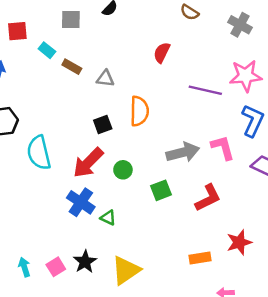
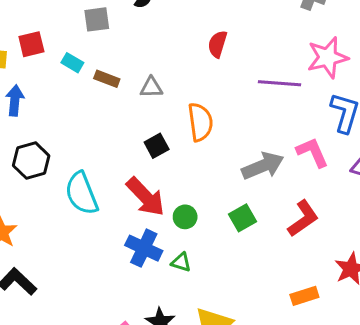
red arrow: (88, 163) -> (145, 197), turned -80
green circle: (123, 170) -> (185, 217), moved

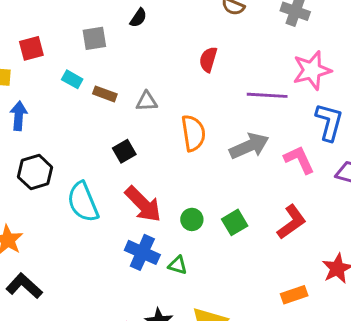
red square: (31, 44) -> (31, 48), moved
black square: (157, 146) -> (124, 151), moved
gray arrow: (263, 166) -> (249, 146), moved
green circle: (185, 217) -> (192, 219), moved

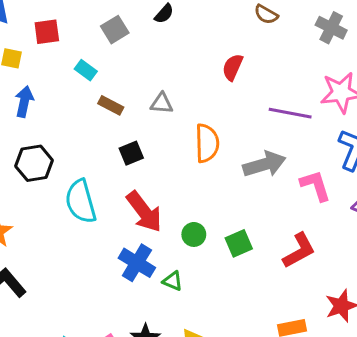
gray square: (94, 38) -> (115, 30), turned -30
brown rectangle: (105, 94) -> (111, 105), moved

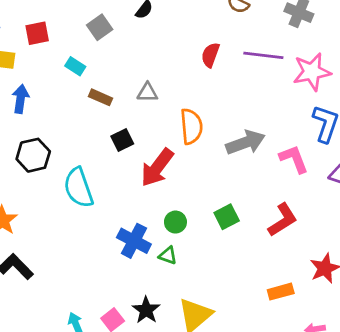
purple line: (290, 113) -> (263, 55), moved
red arrow: (144, 212) -> (157, 168), moved, turned 78
green circle: (194, 234) -> (175, 222), moved

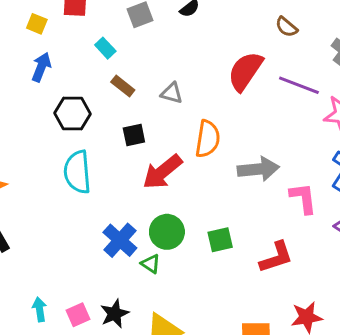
red semicircle: (210, 55) -> (245, 71), size x1.6
black hexagon: (33, 155) -> (73, 114), moved
green circle: (175, 222) -> (167, 232), size x1.5

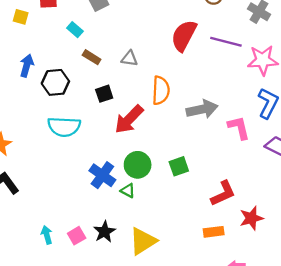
blue arrow: (41, 67) -> (27, 66), moved
cyan semicircle: (77, 172) -> (64, 127), turned -76
red L-shape: (276, 257) -> (223, 193), moved

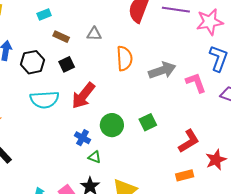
cyan rectangle: (75, 30) -> (44, 14), turned -56
black square: (104, 94) -> (67, 64), moved
red arrow: (129, 119) -> (83, 96), moved
blue cross: (102, 175) -> (83, 138), size x0.7
green triangle: (128, 191) -> (95, 157), moved

